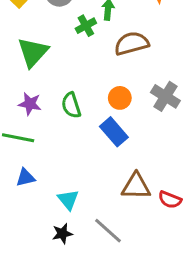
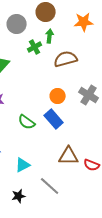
green semicircle: (71, 105) -> (27, 122), moved, turned -36
cyan triangle: (68, 200) -> (23, 165), turned 42
black star: (62, 234) -> (19, 196), moved

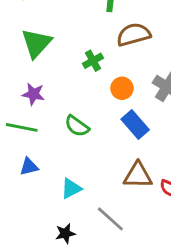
green cross: (35, 47) -> (93, 61), moved
blue rectangle: (54, 119) -> (135, 125), moved

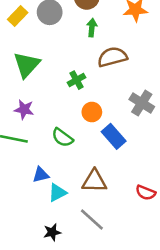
orange circle: (122, 88) -> (92, 112), moved
blue triangle: (29, 167) -> (41, 175), moved
brown triangle: (138, 175) -> (94, 181), moved

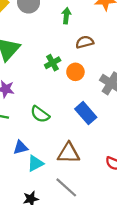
brown semicircle: (112, 57) -> (85, 42), size x0.7
orange circle: (92, 112) -> (75, 72), moved

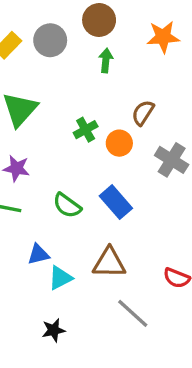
brown semicircle: (85, 42) -> (143, 113), moved, turned -42
blue rectangle: (86, 113) -> (116, 202), moved
gray line: (66, 187) -> (133, 313), moved

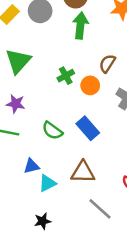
green arrow: (106, 60) -> (80, 26), size x1.5

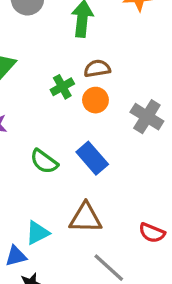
brown semicircle: (107, 63) -> (97, 69), moved, turned 48
blue triangle: (32, 166) -> (16, 256), moved

